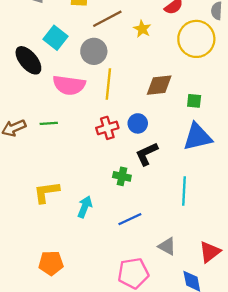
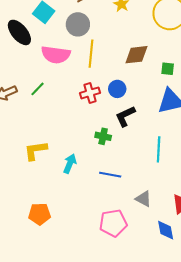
green line: (49, 123) -> (38, 89), turned -42
blue line: (130, 219) -> (110, 175), turned 35

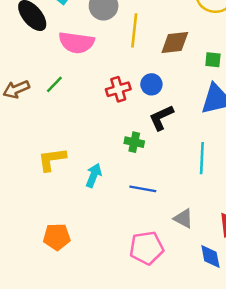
yellow line: (91, 54) -> (134, 30), moved

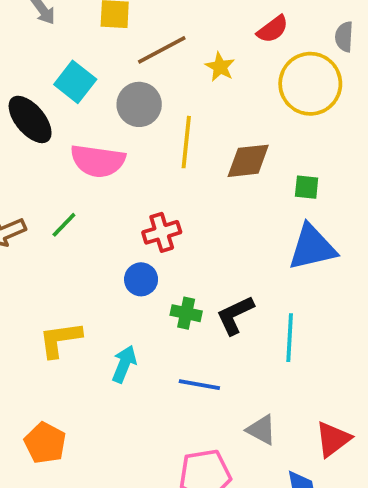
blue circle: (151, 84) -> (141, 279), moved
black L-shape: (161, 118) -> (235, 315), moved
orange pentagon: (57, 237) -> (45, 443), moved, turned 30

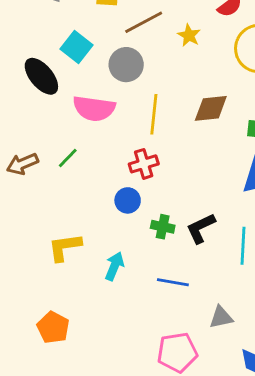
yellow line: (186, 142) -> (154, 114), moved
gray triangle: (261, 430) -> (221, 317), turned -40

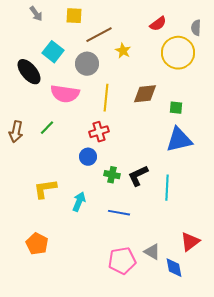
yellow star: (189, 35) -> (123, 51), moved
brown arrow: (22, 164) -> (16, 132), turned -55
gray triangle: (221, 317) -> (152, 252), moved, turned 42

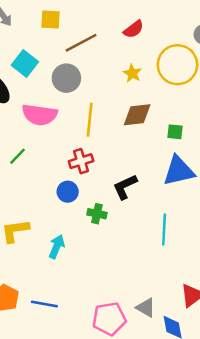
red semicircle: (158, 24) -> (134, 29), moved
yellow star: (123, 51) -> (132, 73), moved
black L-shape: (138, 176) -> (125, 187), moved
blue line: (119, 213) -> (44, 304), moved

